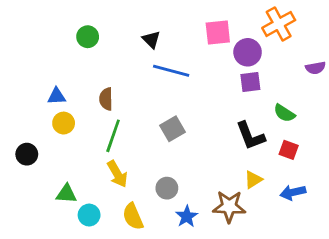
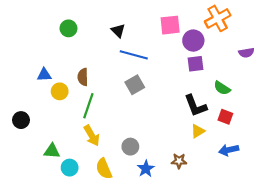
yellow circle: (64, 123) -> (60, 91), moved
gray square: (173, 129) -> (135, 85), moved
yellow triangle: (253, 180) -> (198, 131), moved
brown star: (229, 207) -> (179, 161), size x0.6

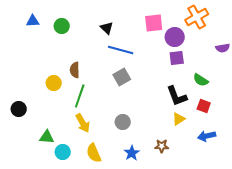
blue triangle: (44, 75) -> (33, 21), moved
gray circle: (130, 147) -> (123, 122), moved

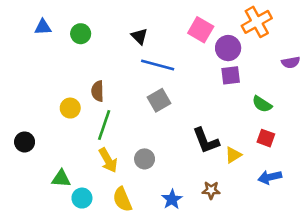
pink square: (154, 23) -> (201, 30), turned 36
black L-shape: (177, 96) -> (206, 141), moved
gray circle: (123, 122) -> (145, 159), moved

